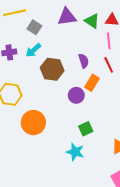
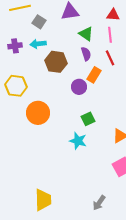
green triangle: (92, 21) -> (86, 34), moved
cyan arrow: (33, 50) -> (38, 44), turned 35

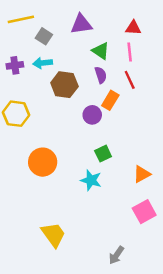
orange circle: (38, 113) -> (43, 162), moved
yellow trapezoid: (43, 200) -> (54, 235), moved, turned -35

